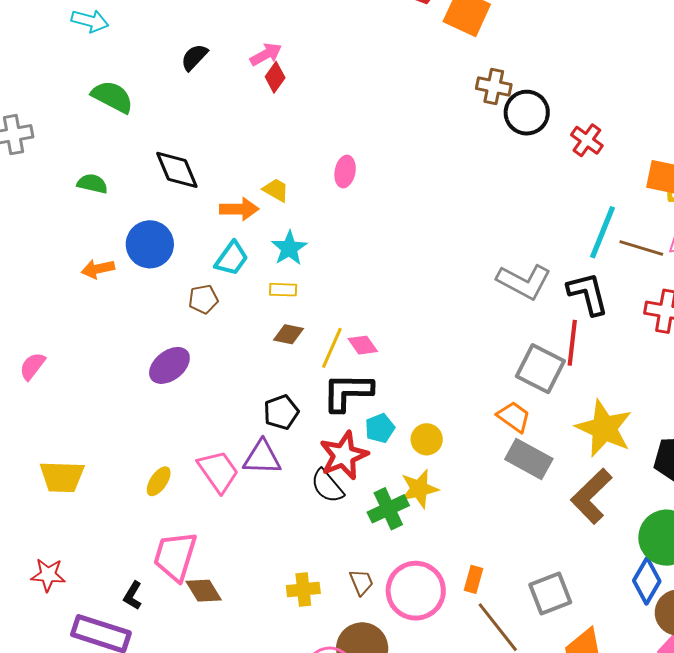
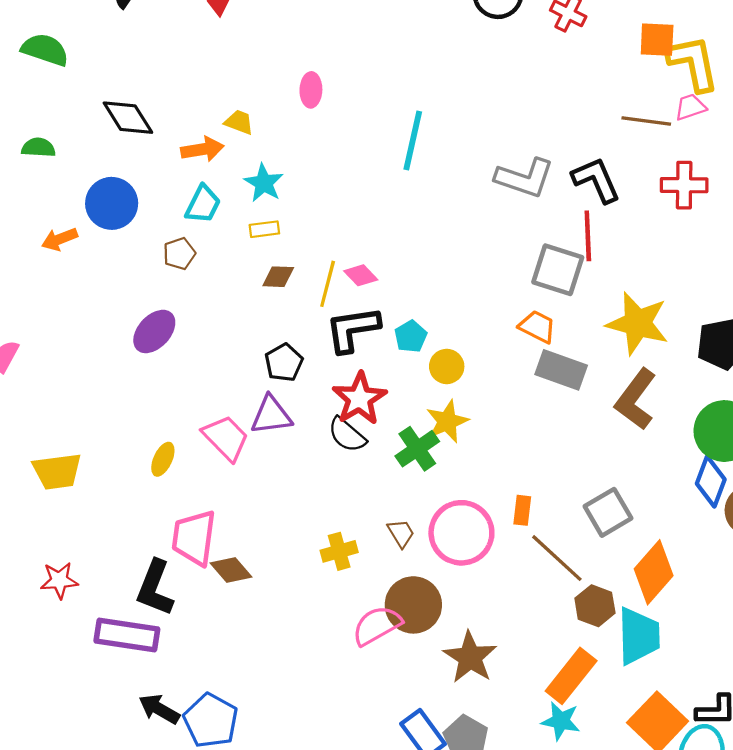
cyan line: (602, 232) -> (413, 140), moved
cyan pentagon: (380, 428) -> (411, 336), moved
black L-shape: (133, 596) -> (155, 588), size x1.8

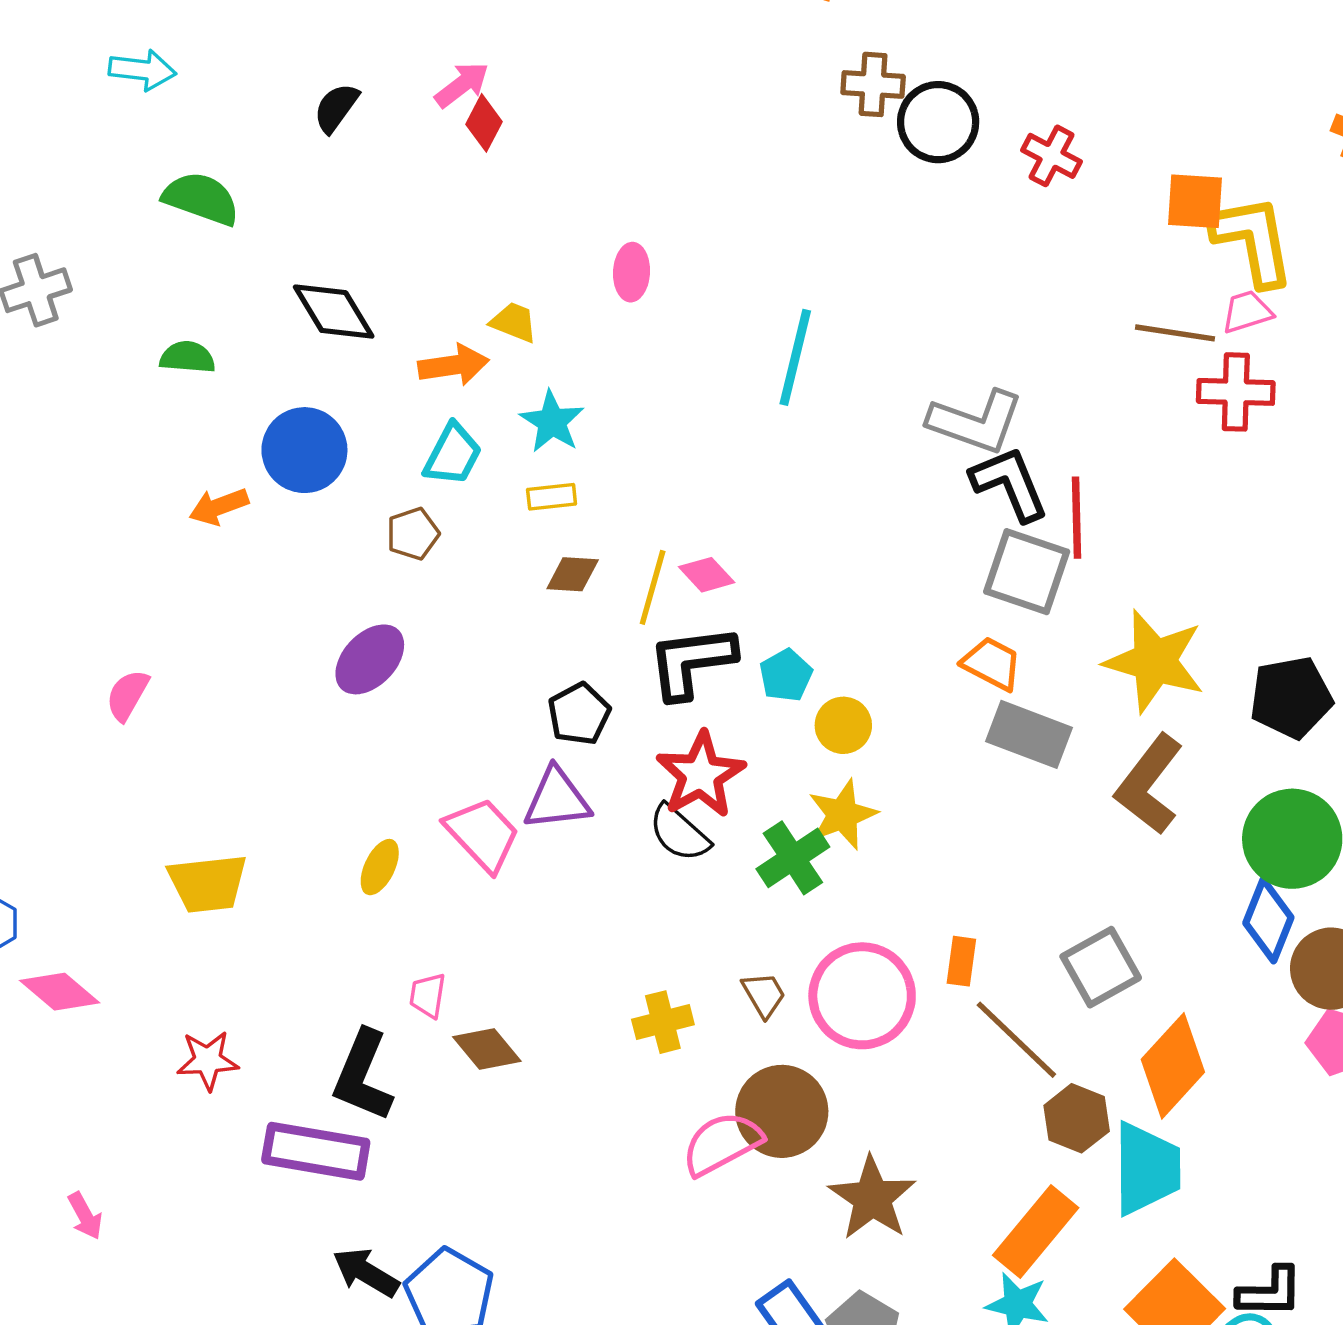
black L-shape: (596, 180) -> (1010, 484), moved
red cross: (684, 185) -> (1236, 392), moved
pink trapezoid: (194, 538) -> (428, 995), size x0.5

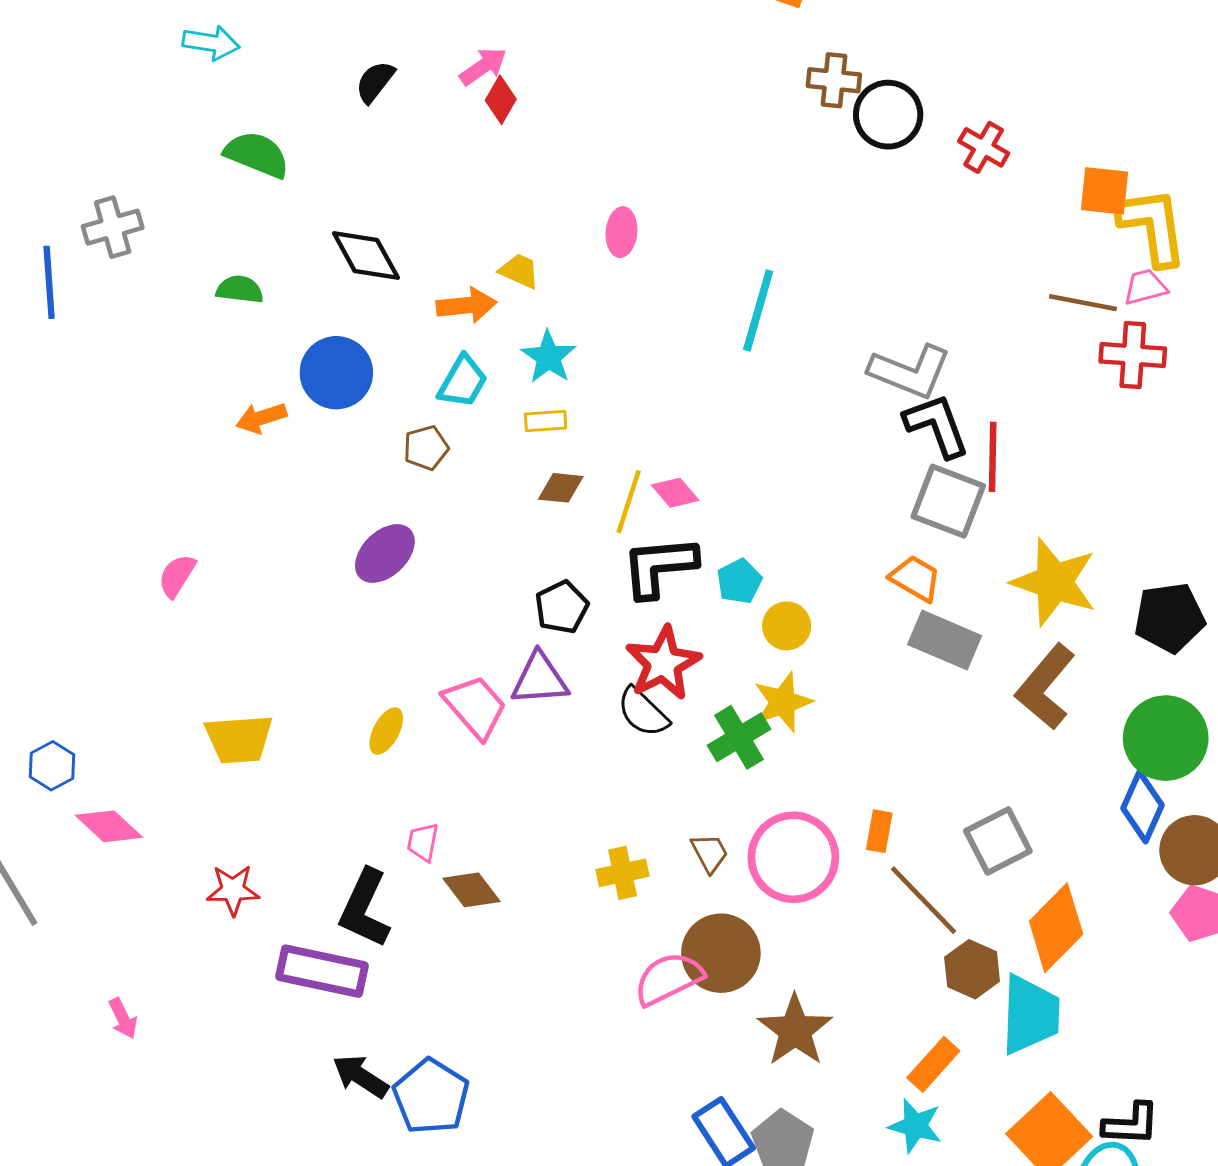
orange rectangle: (1036, 1232) -> (933, 1064), size x0.7

